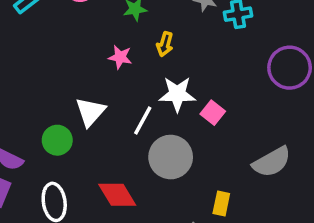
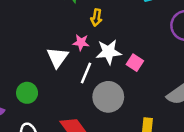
pink star: (120, 57) -> (81, 42), moved
white triangle: (90, 112) -> (57, 57), moved

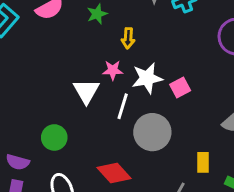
pink square: (135, 63) -> (180, 88), turned 35

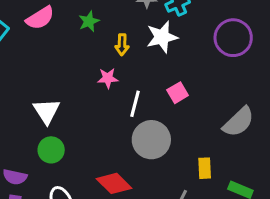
white star: (147, 78) -> (162, 37), moved
white triangle: (86, 91) -> (47, 111), moved
white line: (123, 106) -> (135, 104), moved

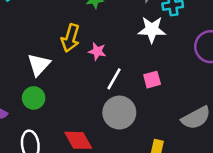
yellow arrow: (122, 45) -> (70, 38), moved, size x1.5

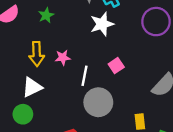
white triangle: (39, 65) -> (32, 87), moved, turned 40

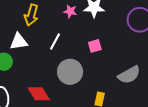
pink star: (63, 58) -> (70, 11), moved
white line: (84, 76) -> (55, 41), moved

